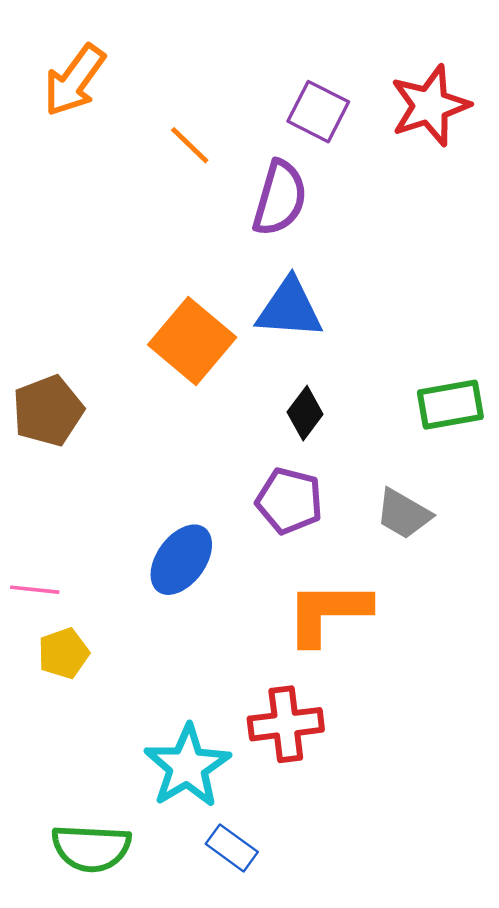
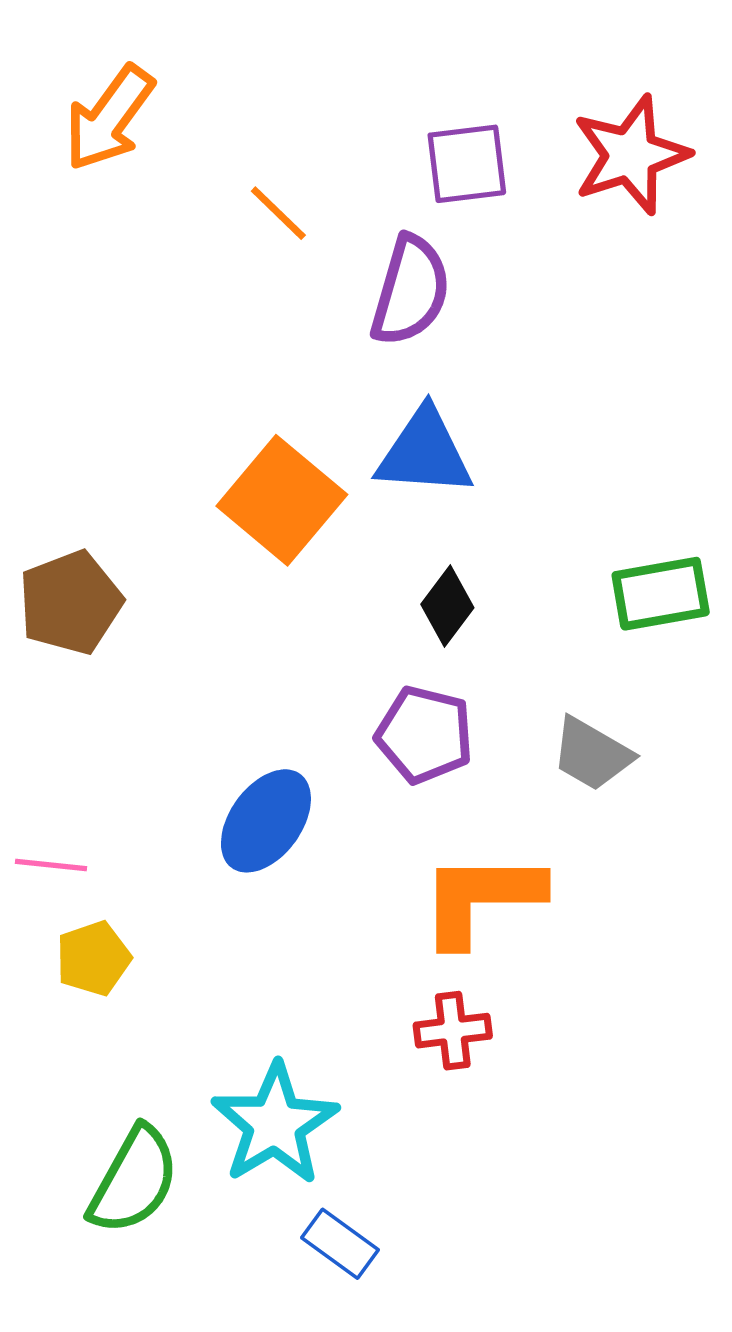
purple square: (318, 112) -> (467, 164), turned -34
red cross: (286, 724) -> (453, 1031), moved, size x0.7
green semicircle: (91, 848) -> (134, 1180), moved, turned -64

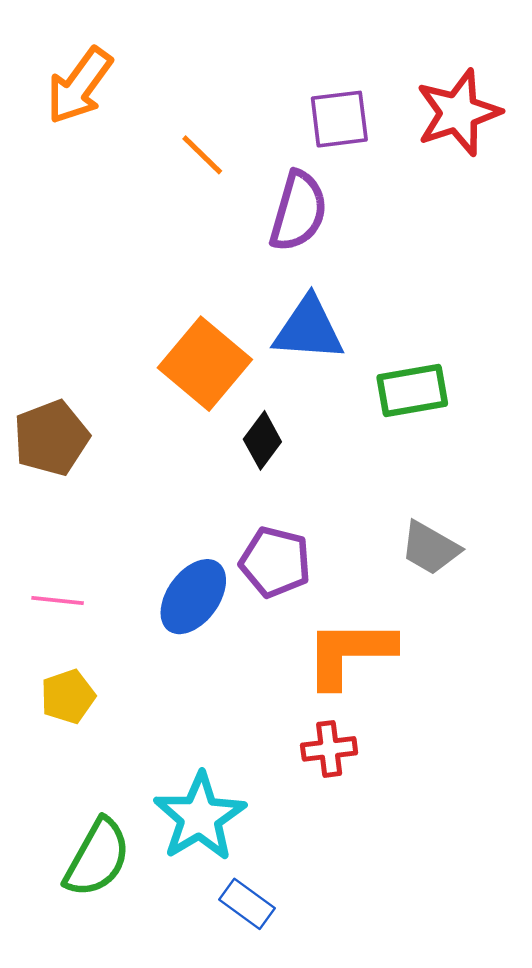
green rectangle: (661, 594) -> (412, 390), moved
black diamond: (447, 606) -> (262, 440), moved
purple pentagon: (425, 735) -> (275, 562), moved
pink line: (51, 865) -> (58, 600), moved

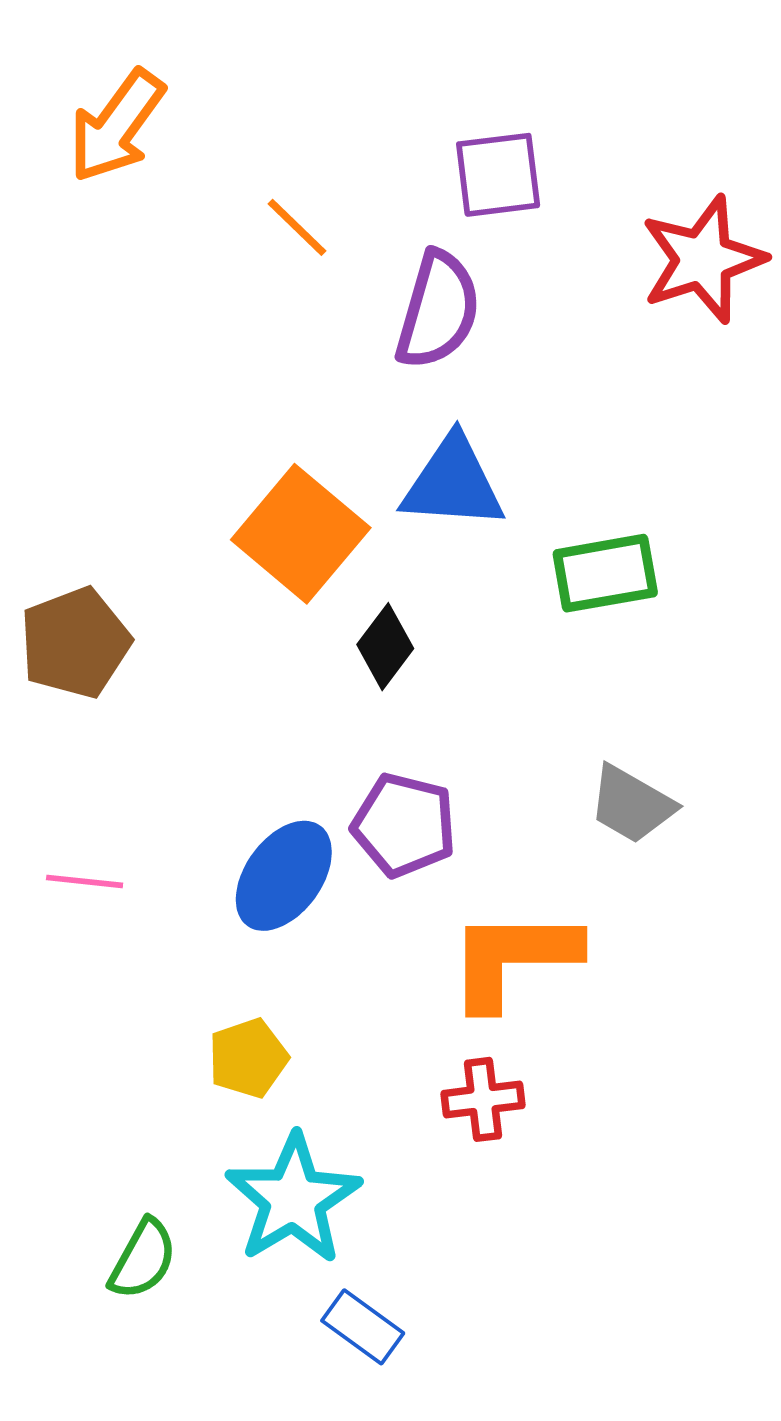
red star: (458, 113) -> (703, 259), moved
yellow pentagon: (68, 696) -> (248, 1058), moved
green semicircle: (97, 858) -> (143, 1259), size x0.7

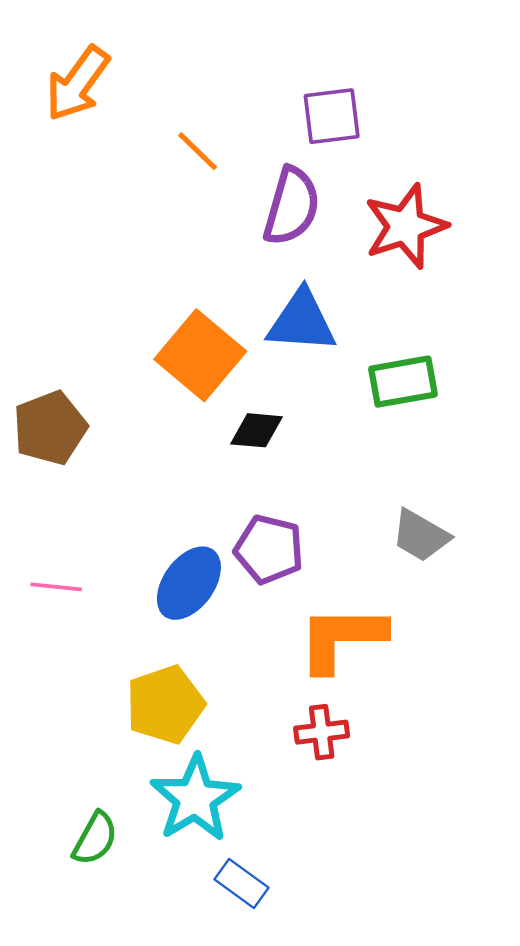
red star: (703, 259) -> (406, 226), moved
black diamond: (385, 647) -> (257, 430), turned 58
yellow pentagon: (248, 1058) -> (165, 705), size x1.5

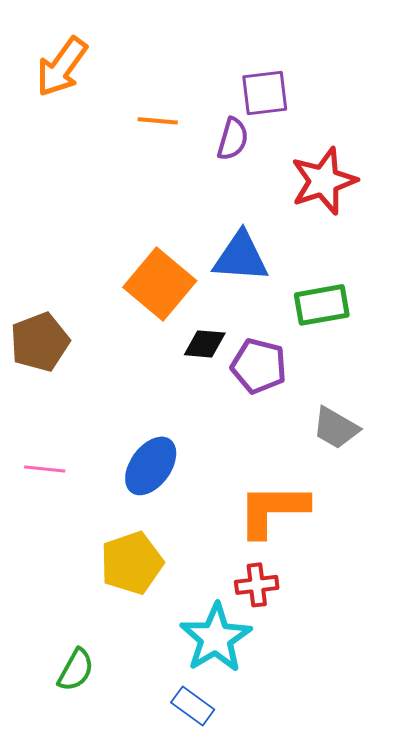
orange line: (198, 151) -> (158, 121), turned -39
purple semicircle: (292, 206) -> (233, 139), moved, size x0.7
purple pentagon: (269, 549) -> (259, 366), moved
cyan star: (195, 798) -> (216, 638), moved

